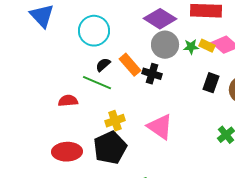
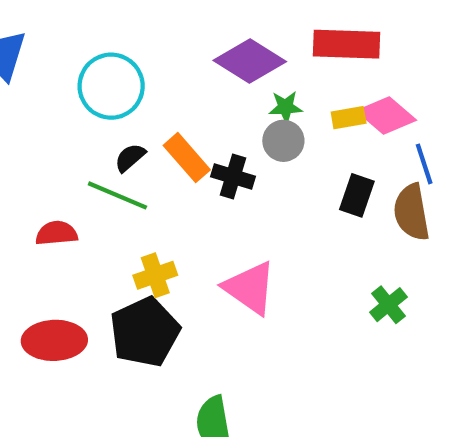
gray circle: (165, 45) -> (283, 141), moved, size x0.7
yellow rectangle: (207, 46) -> (349, 118), turned -35
green star: (191, 47) -> (286, 107), moved

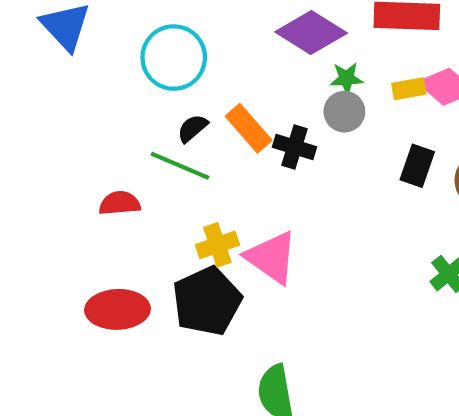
pink triangle: (250, 288) -> (272, 257), moved

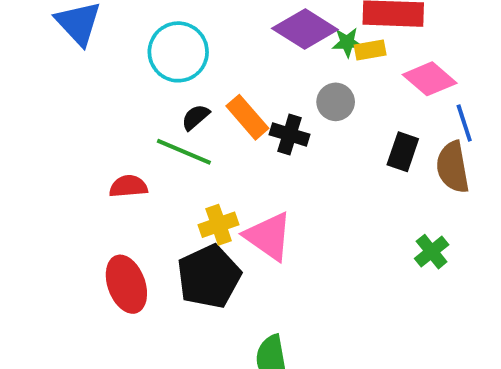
green star: (346, 78) -> (347, 42), moved
yellow rectangle: (409, 89) -> (370, 50), moved
red ellipse: (118, 309) -> (126, 284), turned 72

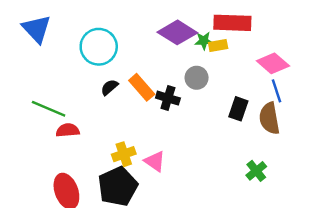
pink diamond: (430, 79) -> (273, 63), moved
green line: (184, 152) -> (49, 109), moved
pink triangle: (268, 236) -> (155, 161), size x0.7

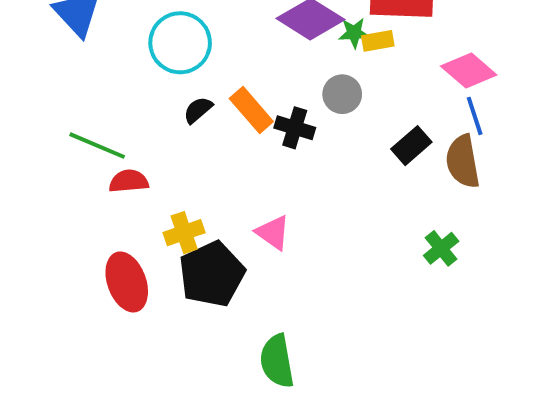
black rectangle: (238, 109) -> (411, 146), turned 30
yellow cross: (124, 154) -> (184, 233), moved

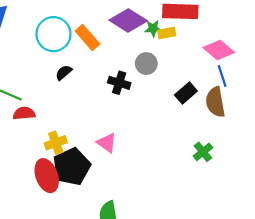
orange rectangle: (251, 110) -> (87, 37), moved
red ellipse: (127, 282) -> (47, 176), moved

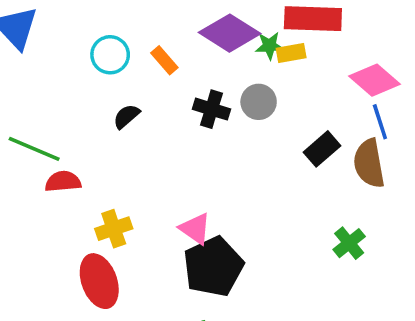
cyan circle: (53, 34) -> (110, 55), size x0.7
orange rectangle: (87, 37) -> (164, 60), size x0.7
black cross: (119, 83) -> (212, 109), moved
black pentagon: (72, 167) -> (213, 267), moved

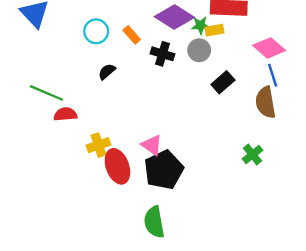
gray circle: (259, 102) -> (199, 50), moved
black cross: (212, 109) -> (162, 54), moved
black rectangle: (322, 149) -> (223, 82), moved
red ellipse: (99, 281) -> (117, 166), moved

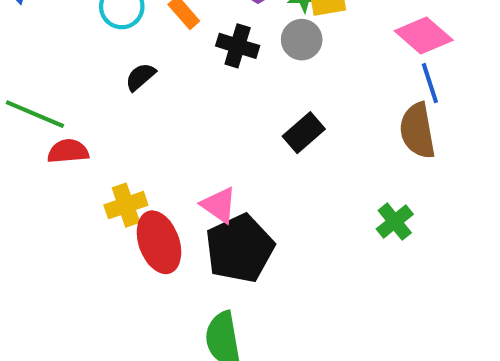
black rectangle: (223, 82) -> (304, 133), moved

